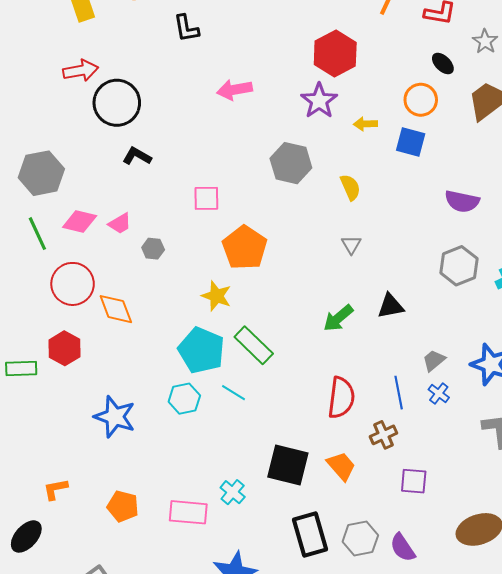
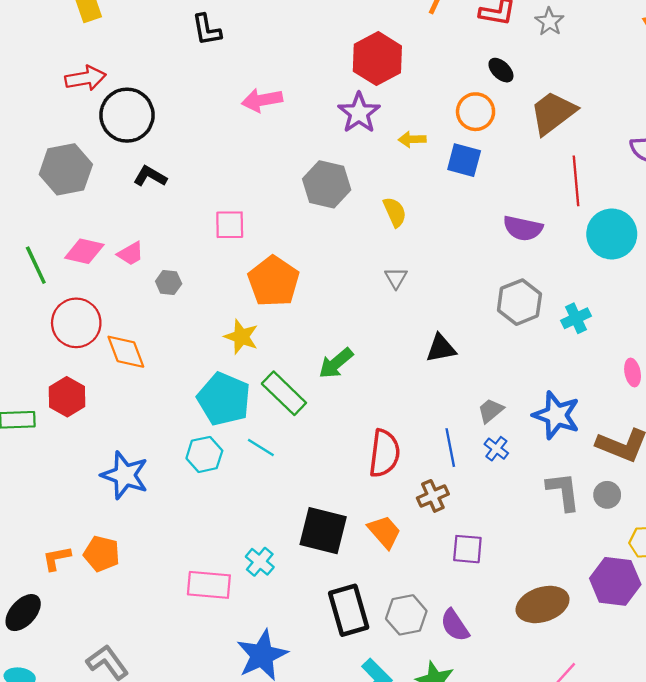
gray star: (485, 41) -> (549, 22), moved
gray hexagon: (41, 173) -> (66, 169), moved
green arrow: (338, 318) -> (336, 363), moved
orange pentagon: (123, 506) -> (102, 554), moved

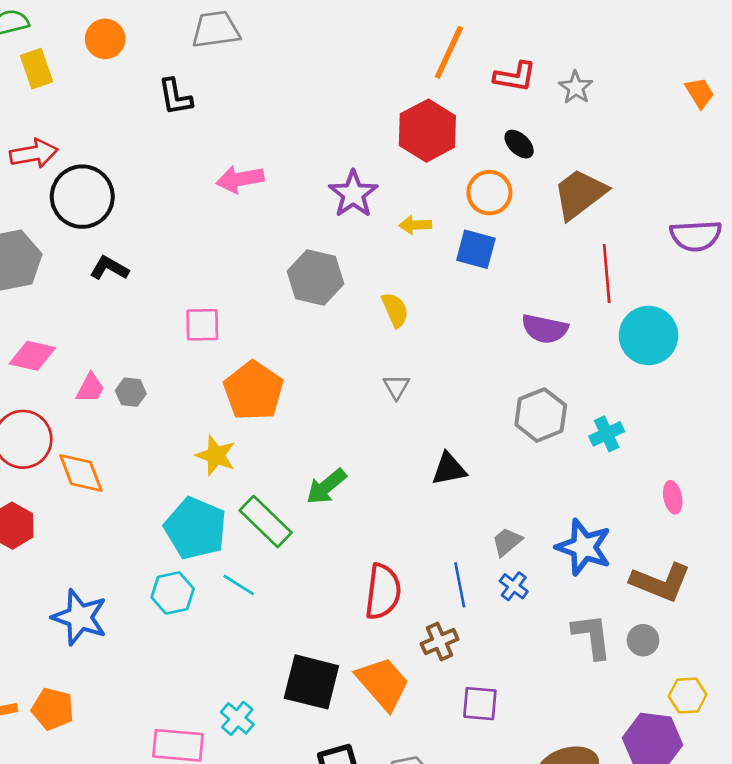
red hexagon: (377, 59) -> (427, 131), moved
pink trapezoid: (130, 254) -> (90, 388), moved, turned -32
orange trapezoid: (384, 532) -> (383, 683), size x1.4

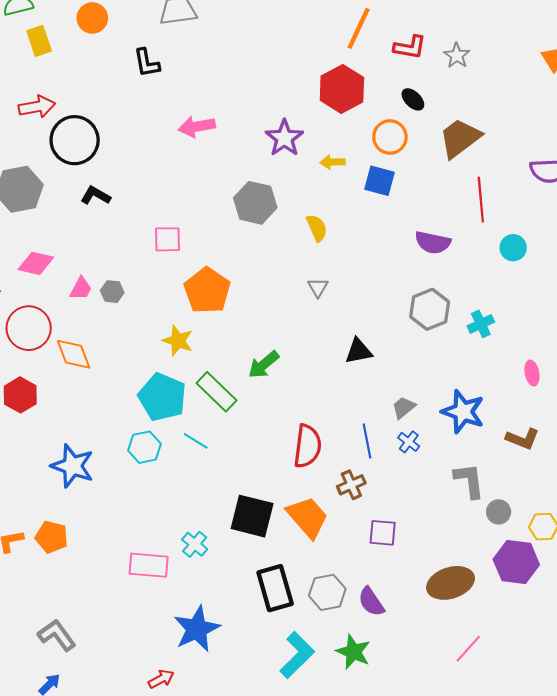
cyan circle: (648, 336) -> (513, 248), size x0.6
brown L-shape: (661, 582) -> (523, 439), size x0.7
gray circle: (643, 640) -> (499, 512), moved

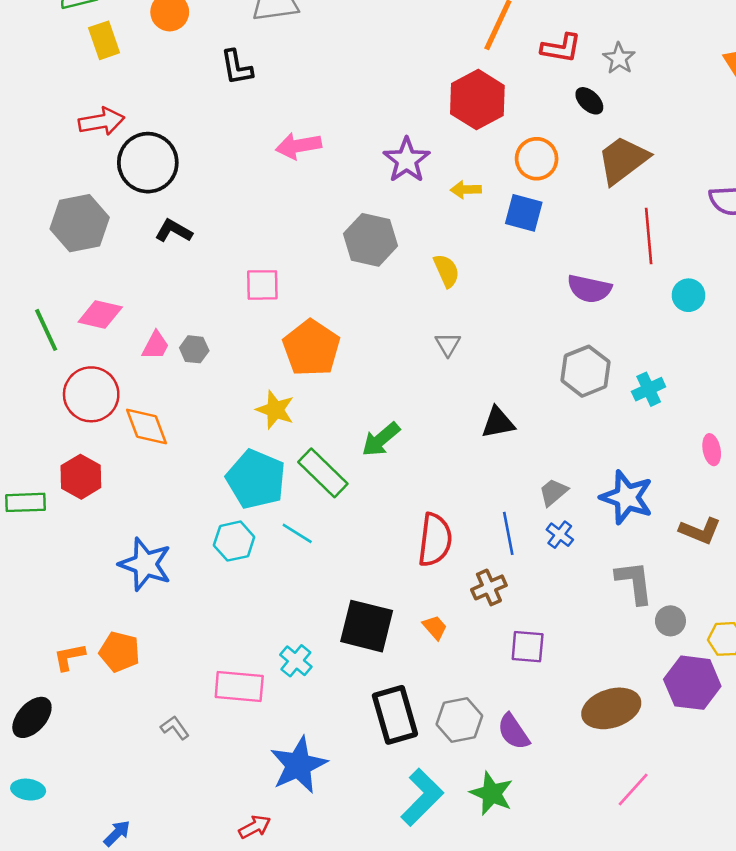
black ellipse: (413, 99) -> (589, 101), moved
orange trapezoid: (307, 517) -> (435, 627), size x0.5
gray L-shape: (57, 635) -> (175, 728), moved, size x0.6

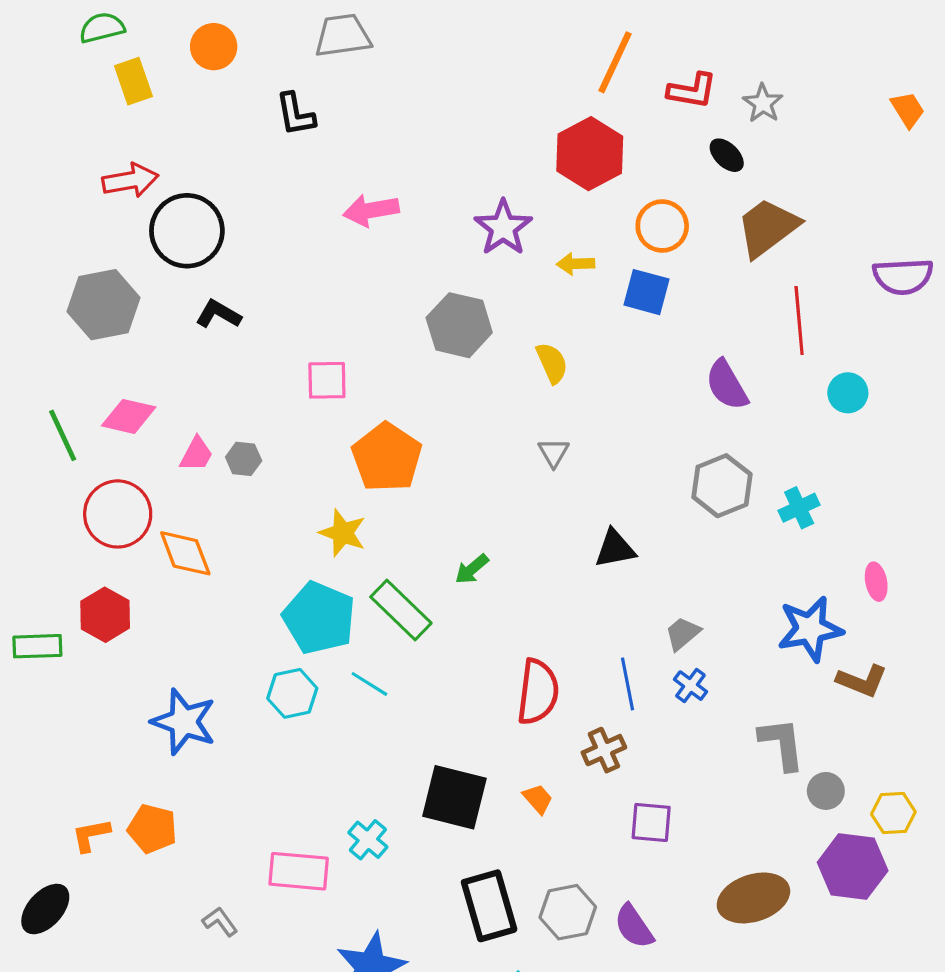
purple semicircle: (589, 289) -> (727, 385), turned 48
green arrow: (381, 439) -> (472, 569), size x0.7
blue star: (627, 497) -> (810, 629), moved, turned -30

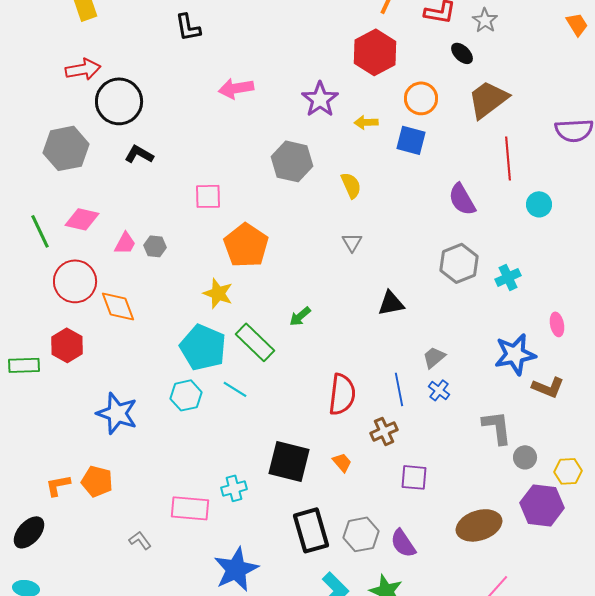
cyan cross: (368, 840) -> (234, 488), turned 35

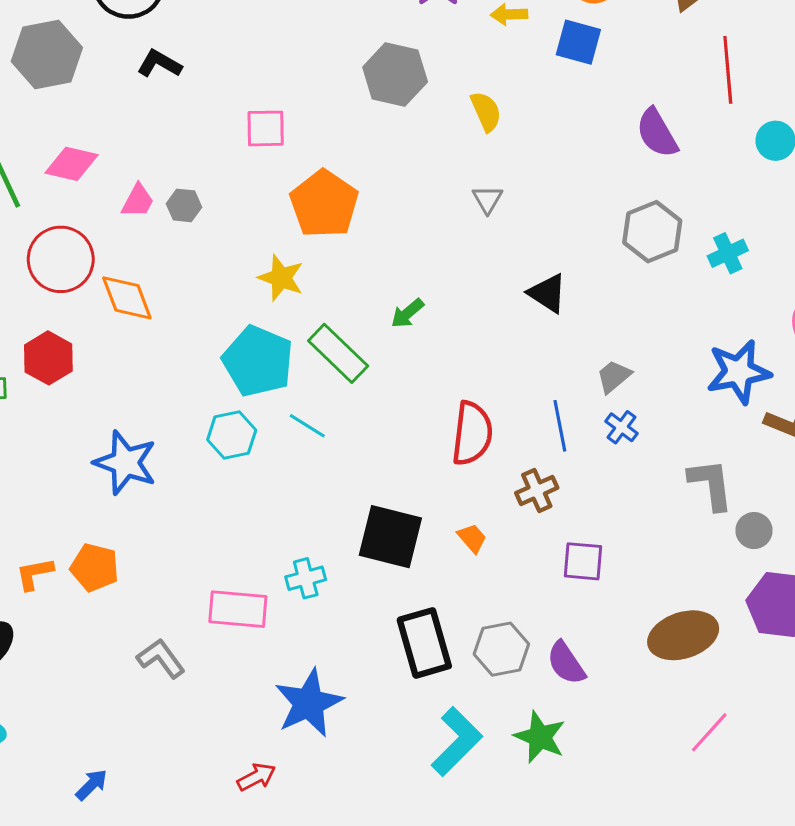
black triangle: (391, 303) -> (548, 293), turned 44
gray L-shape: (140, 540) -> (161, 658), size x1.4

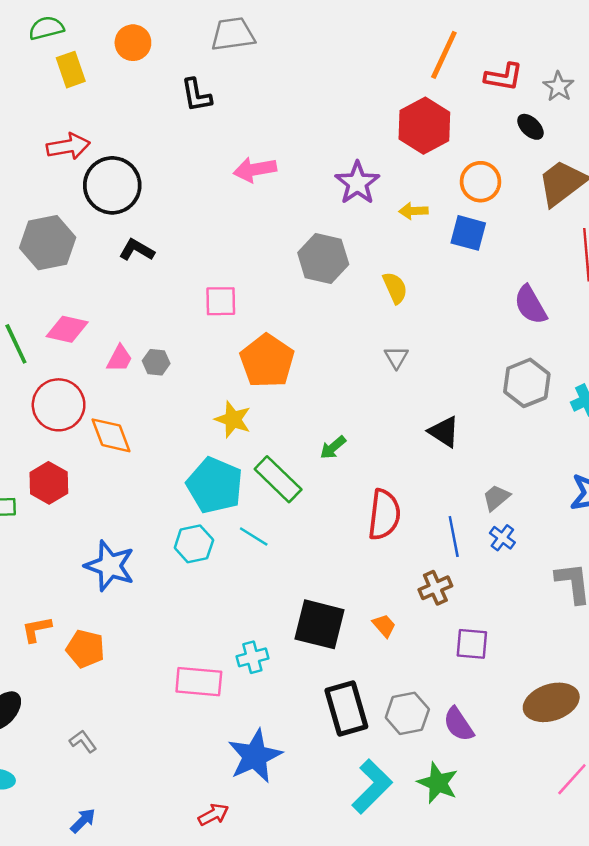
red semicircle: (472, 433) -> (384, 515), moved
orange L-shape: (35, 574) -> (37, 629), moved
gray L-shape: (161, 658) -> (83, 741), moved, size x0.7

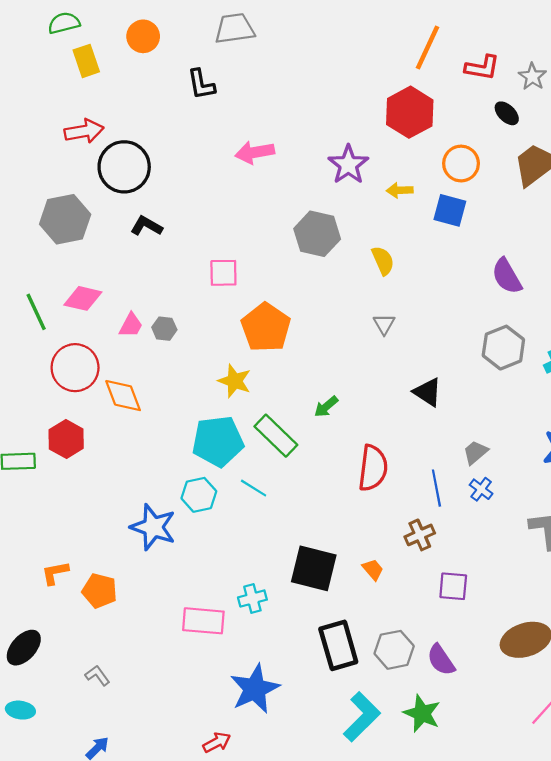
cyan pentagon: (215, 485) -> (218, 441), turned -30
blue star: (110, 566) -> (153, 527), moved

